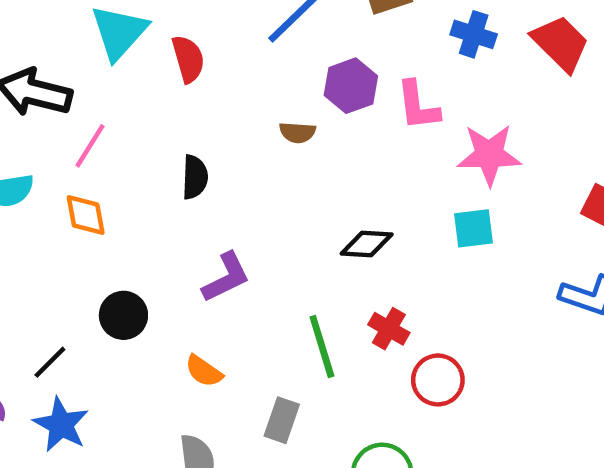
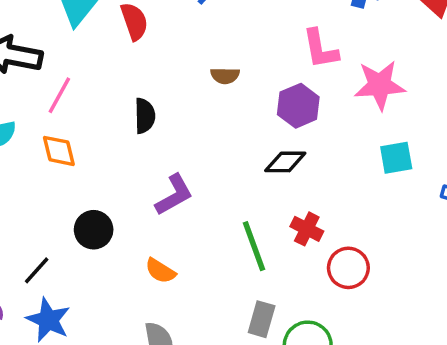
purple hexagon: (351, 86) -> (298, 106), moved
cyan square: (474, 228) -> (396, 158), moved
gray rectangle: (282, 420) -> (262, 319), moved

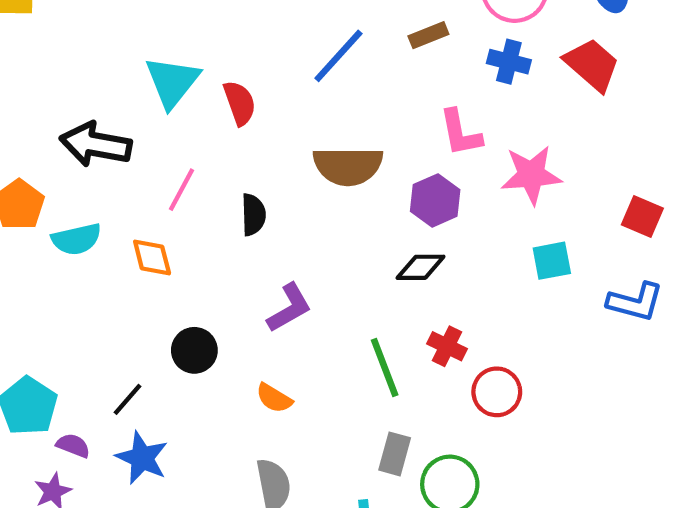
brown semicircle: (225, 76) -> (348, 166), size x2.0
pink line: (59, 95) -> (182, 190), moved

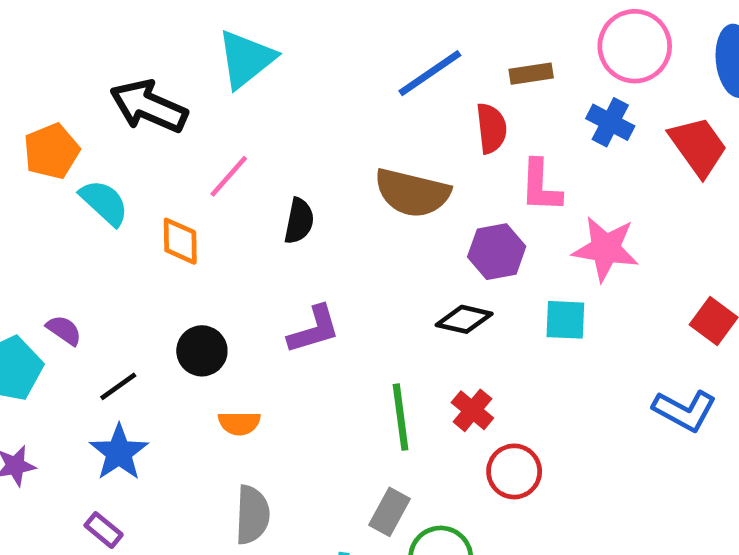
red semicircle: (240, 103) -> (491, 128), moved
cyan semicircle: (76, 239) -> (104, 203), turned -138
cyan square: (552, 261) -> (565, 320), moved
orange semicircle: (274, 398) -> (239, 423), moved, turned -45
purple semicircle: (73, 445) -> (64, 330), moved

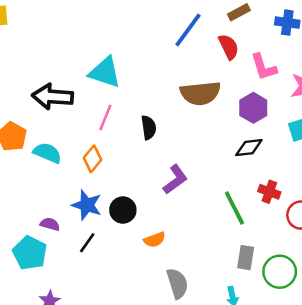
cyan triangle: (246, 59) -> (105, 72), moved, turned -44
orange diamond: (180, 241) -> (92, 159), turned 60
blue star: (119, 452) -> (87, 205), moved

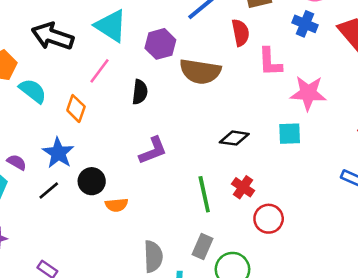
purple hexagon: (253, 108) -> (160, 44), moved
orange diamond: (92, 159) -> (76, 108), turned -35
black circle: (123, 210) -> (92, 181), moved
gray semicircle: (177, 283) -> (153, 256), moved

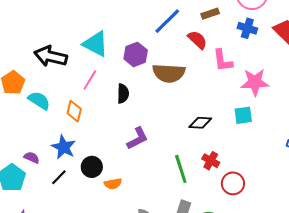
red semicircle: (240, 33) -> (197, 40), turned -30

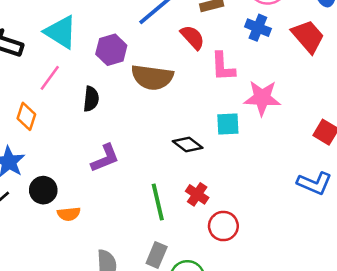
cyan square: (243, 115) -> (228, 124), moved
black diamond: (200, 123) -> (188, 145), turned 30

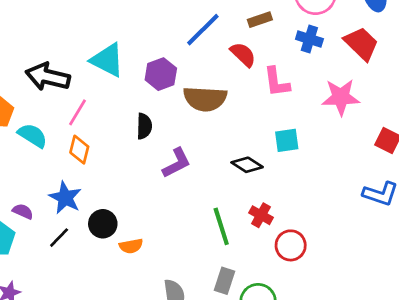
pink line: (50, 78) -> (77, 112), moved
pink star: (262, 98) -> (341, 97), moved
purple L-shape: (105, 158) -> (177, 163), moved

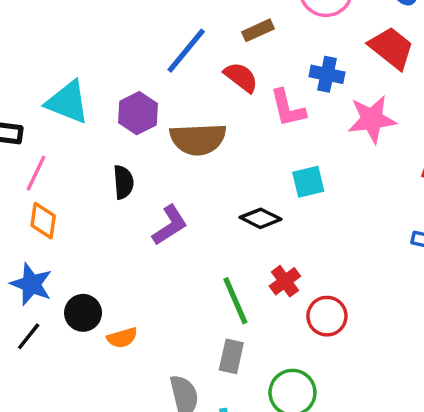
blue cross: (309, 39) -> (327, 74), moved
red cross: (261, 215) -> (285, 281), turned 30
gray rectangle: (225, 281) -> (231, 356), moved

